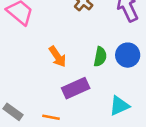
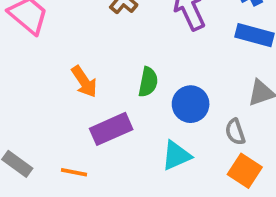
blue circle: (128, 55) -> (191, 104), moved

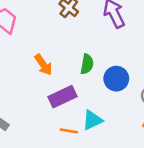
cyan triangle: (176, 156) -> (92, 120), moved
orange line: (74, 172) -> (69, 131), moved

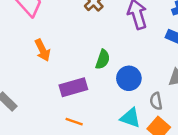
orange arrow: (43, 65) -> (42, 50), moved
cyan triangle: (92, 120) -> (130, 118), moved, turned 35

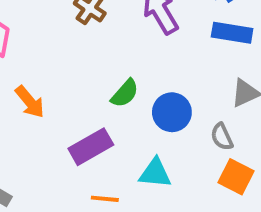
green semicircle: (103, 59) -> (125, 93), turned 36
cyan triangle: (130, 118) -> (155, 173), moved

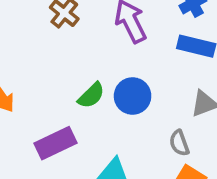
blue circle: (172, 112) -> (133, 96), moved

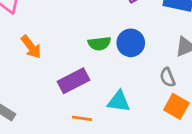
green semicircle: (91, 95) -> (99, 44), turned 40

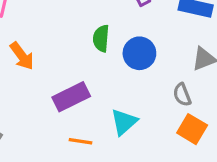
green semicircle: (99, 44) -> (101, 38), moved, turned 100
cyan triangle: (119, 101) -> (124, 122), turned -50

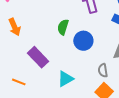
purple rectangle: (71, 97) -> (38, 57), turned 60
orange line: (80, 141) -> (19, 82), moved

